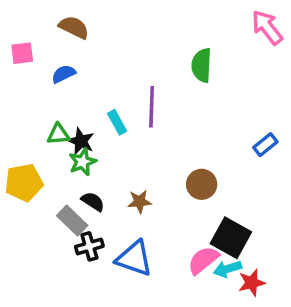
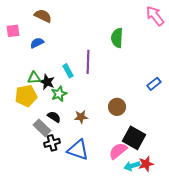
green star: (83, 162) -> (59, 94), moved
yellow pentagon: (24, 183) -> (26, 96), moved
cyan arrow: (227, 269) -> (132, 166), moved

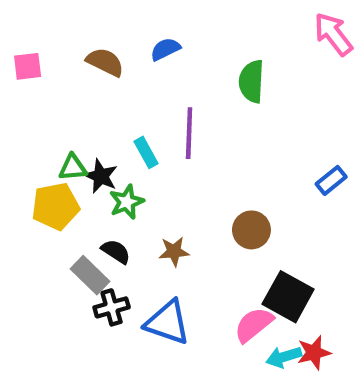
brown semicircle: (43, 16) -> (105, 62), moved
blue semicircle: (37, 43) -> (165, 49), moved

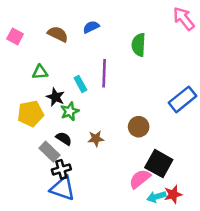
pink square: (28, 66) -> (15, 36), turned 35
green triangle: (73, 167) -> (40, 72), moved
blue rectangle: (331, 180) -> (183, 99), size x1.6
blue triangle: (168, 322) -> (63, 188), moved

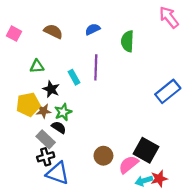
blue semicircle: (91, 27) -> (93, 29), moved
green star: (70, 111) -> (63, 112), moved
brown circle: (139, 127) -> (103, 156), moved
brown star: (96, 139) -> (43, 111), moved
black cross: (61, 169) -> (46, 157), moved

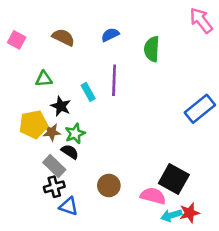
brown circle: (103, 156) -> (109, 185), moved
pink semicircle: (129, 164) -> (153, 196), turned 54
blue triangle: (58, 173) -> (69, 206), size x0.7

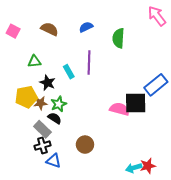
black square: (174, 179) -> (136, 103), moved, turned -30
pink semicircle: (153, 196) -> (119, 109), moved

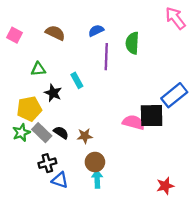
purple line: (89, 63) -> (106, 57), moved
brown star: (40, 103) -> (85, 136), moved
green star: (59, 104) -> (21, 133), moved
gray rectangle: (42, 129) -> (42, 133), moved
cyan arrow: (134, 168) -> (97, 179), moved, turned 105

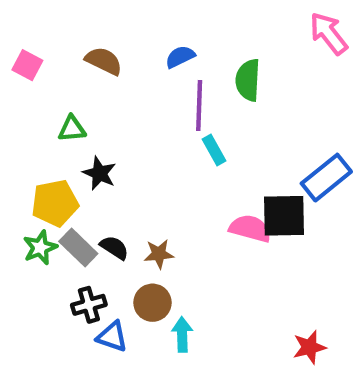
cyan rectangle: (77, 80) -> (214, 150), moved
brown circle: (95, 162) -> (152, 303), moved

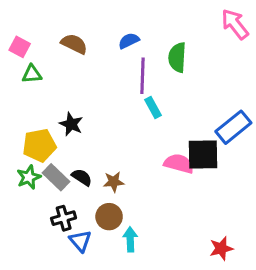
green triangle: (72, 129) -> (32, 74), moved
blue triangle: (112, 337) -> (80, 241), turned 30

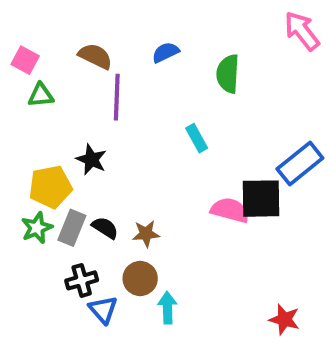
purple line: (142, 76) -> (117, 97), moved
gray rectangle: (56, 177) -> (72, 228), turned 68
red star: (221, 248) -> (284, 319), turned 30

